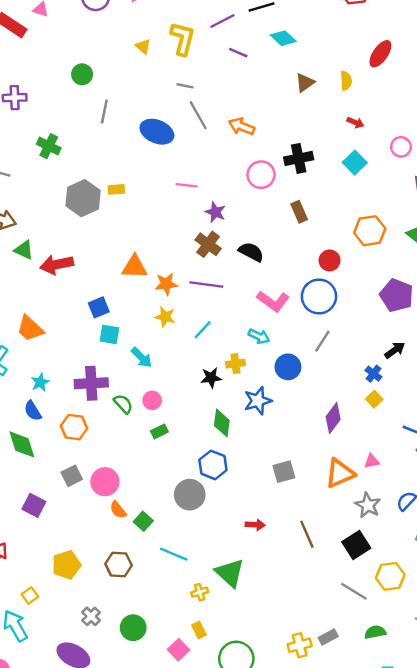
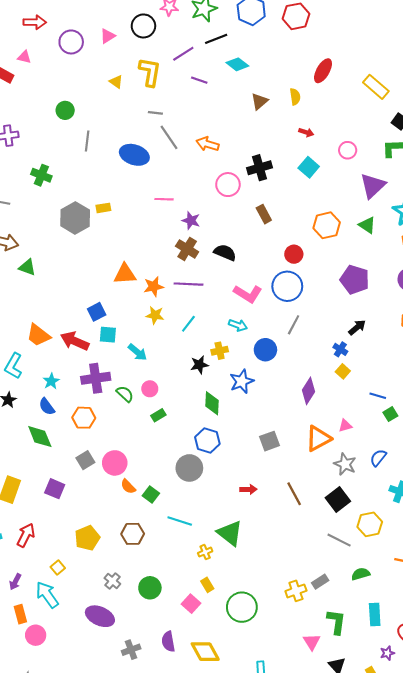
red arrow: (57, 264) -> (75, 341), moved, turned 40

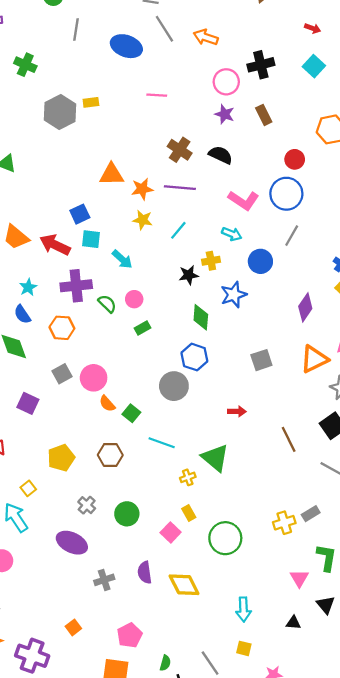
purple star: (191, 221) -> (225, 114), moved
brown line: (294, 494) -> (289, 439), moved

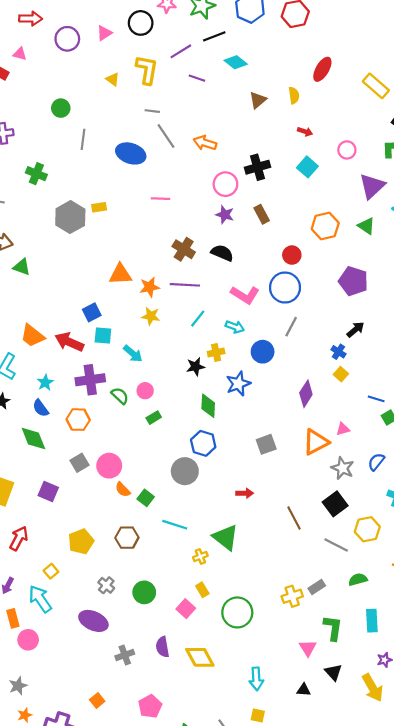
cyan line: (178, 230) -> (198, 319), moved

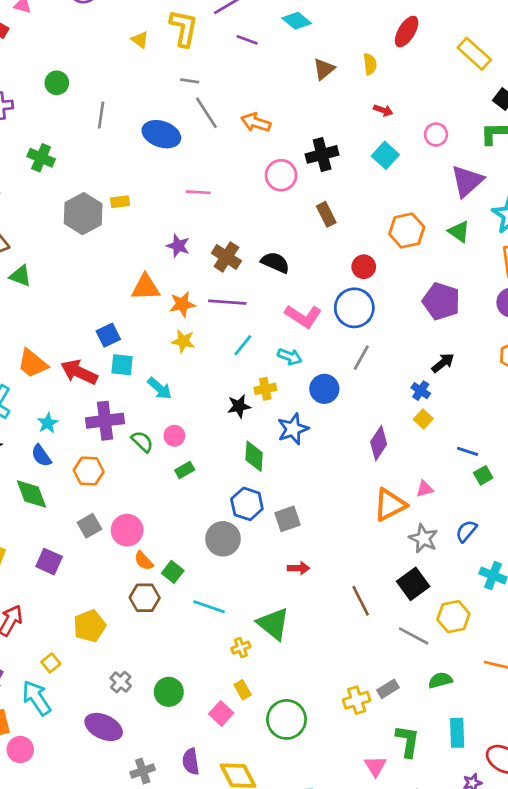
green circle: (61, 108) -> (57, 83), moved
purple star: (225, 215) -> (178, 246), moved
gray square: (266, 444) -> (287, 519), moved
brown hexagon: (127, 538) -> (145, 598), moved

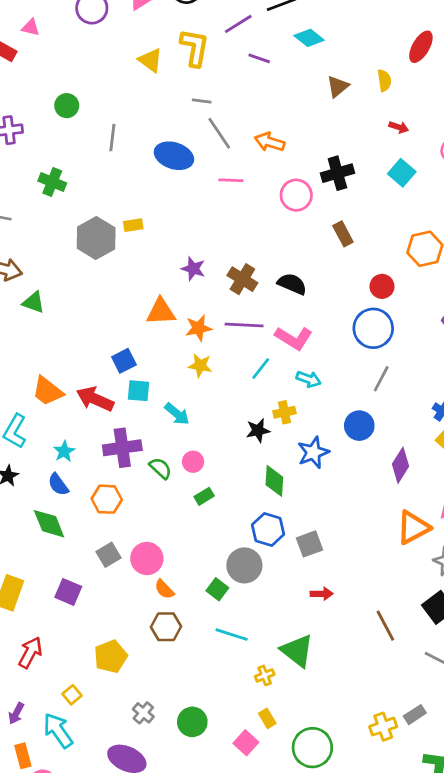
yellow triangle: (140, 40) -> (150, 60), size x1.4
pink line: (198, 192) -> (231, 180), moved
pink L-shape: (303, 316) -> (294, 338), moved
blue circle: (324, 389) -> (359, 426), moved
green square: (173, 572) -> (217, 589), moved

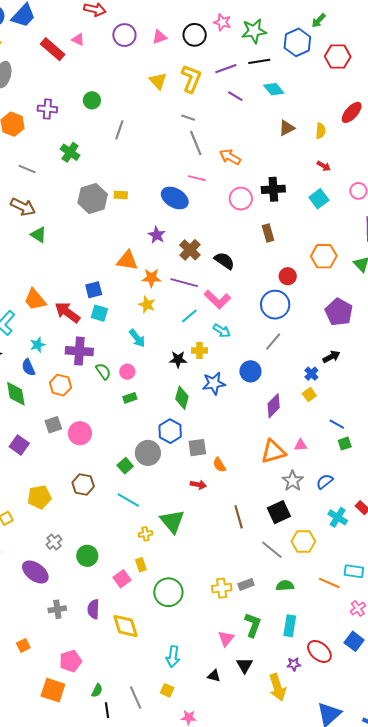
blue ellipse: (174, 156) -> (175, 198), moved
cyan arrow: (177, 414) -> (137, 338), moved
orange semicircle: (164, 589) -> (219, 465), moved

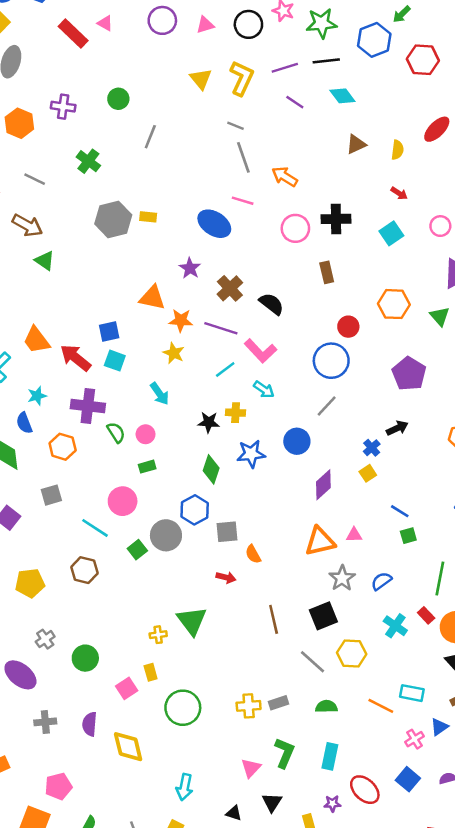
pink circle: (80, 433) -> (123, 501), moved
cyan line: (128, 500) -> (95, 528), moved

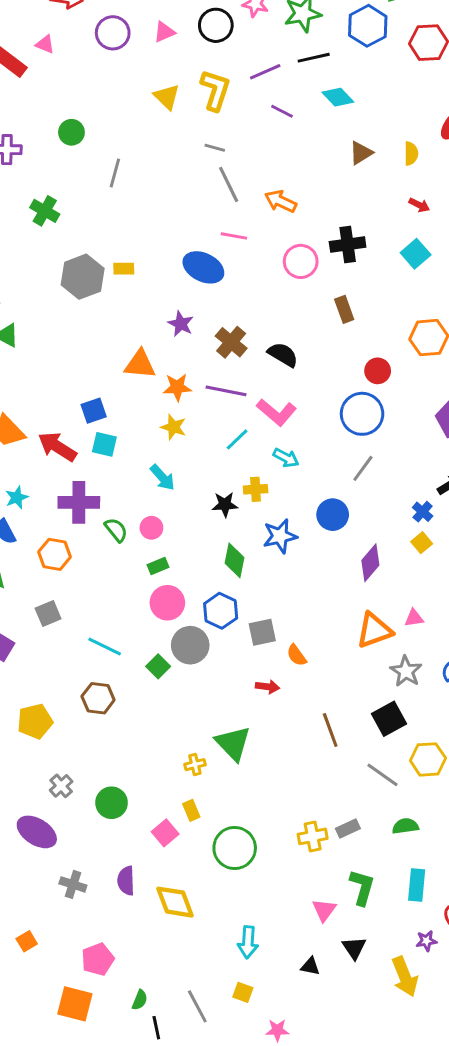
pink circle: (123, 501) -> (167, 603), moved
gray cross: (45, 722) -> (73, 884), turned 30

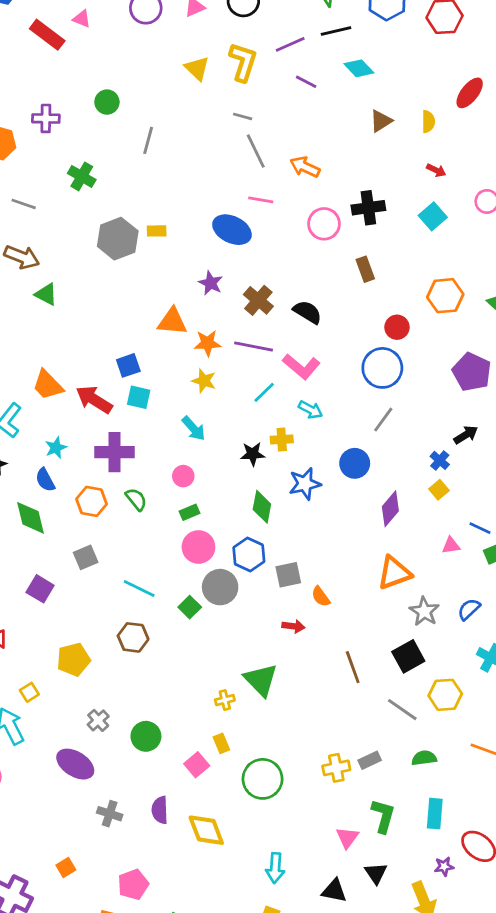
green semicircle: (116, 530) -> (136, 499), moved
pink triangle: (414, 618) -> (451, 545), moved
black triangle: (310, 966) -> (334, 891), size x1.4

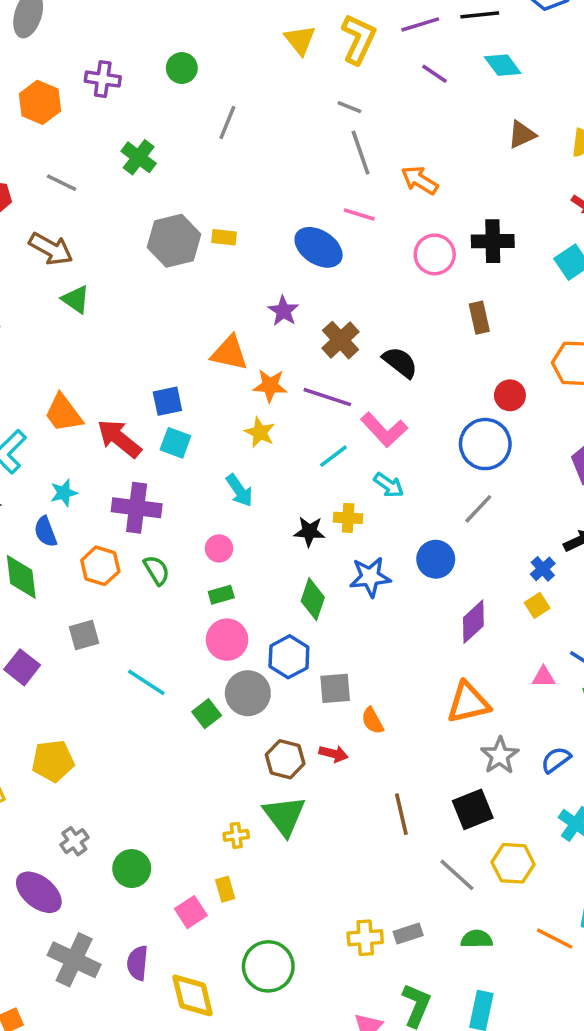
brown hexagon: (133, 637) -> (285, 759), moved
green circle: (263, 779) -> (268, 966), moved
gray cross: (110, 814) -> (74, 960), size x1.6

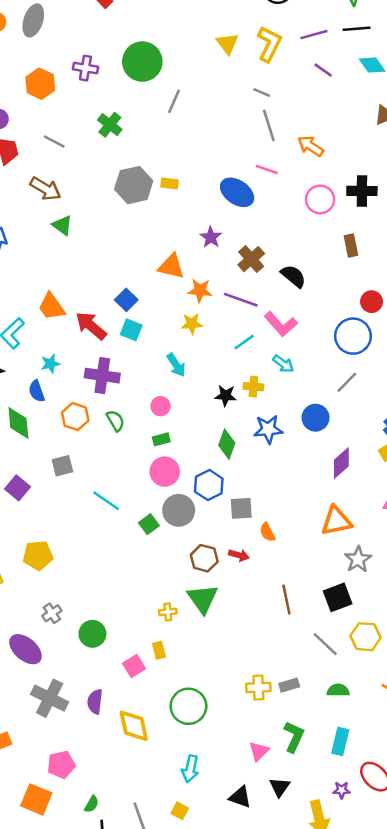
green circle: (182, 68) -> (142, 62), size x1.8
blue square: (167, 401) -> (126, 300), turned -35
yellow star: (260, 432) -> (192, 324), turned -30

